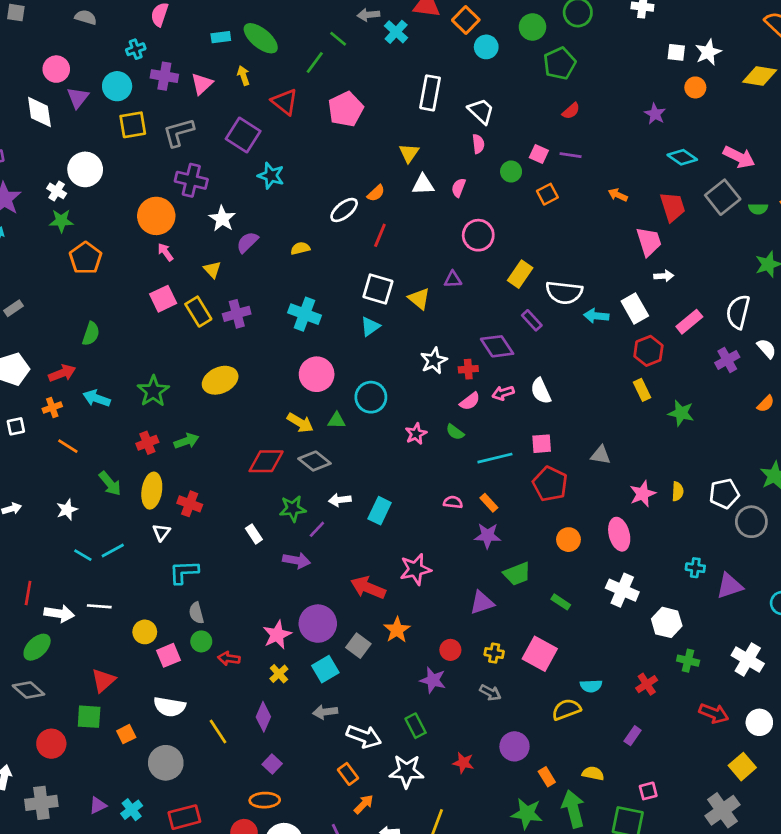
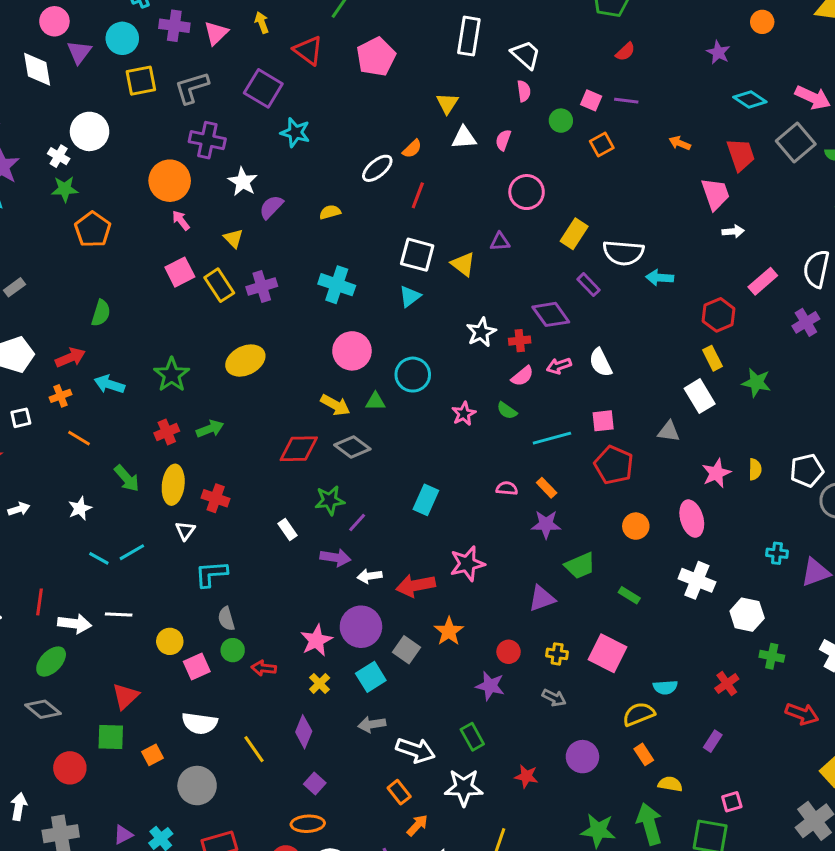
white rectangle: (635, 308) -> (700, 396), moved
white arrow: (340, 500) -> (370, 576), moved
red arrow: (368, 588) -> (416, 585), turned -32
orange rectangle: (547, 777) -> (644, 754), moved

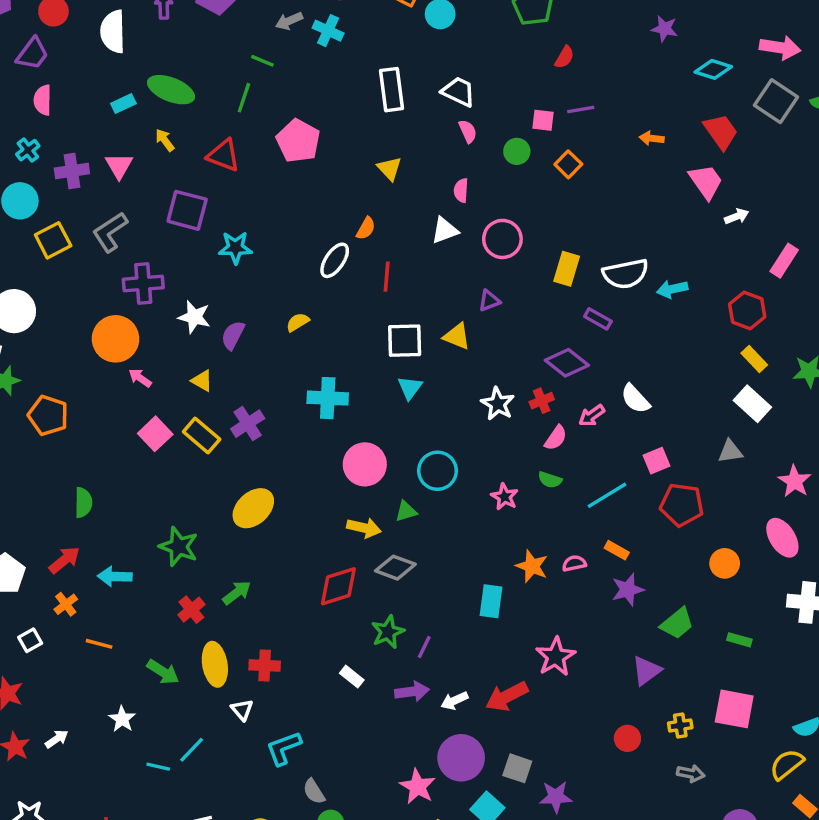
white triangle: (464, 138) -> (445, 230), moved
orange star: (449, 631) -> (532, 566), moved
purple star: (490, 686) -> (556, 797), moved

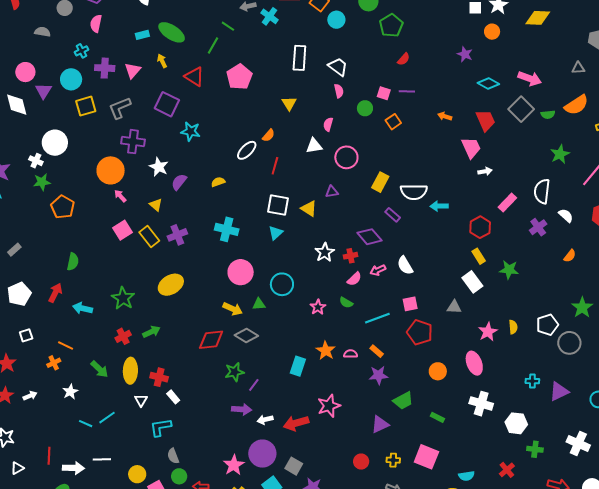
red arrow: (64, 560) -> (55, 293), turned -36
orange cross: (66, 604) -> (54, 363), moved
white rectangle: (352, 677) -> (173, 397), moved

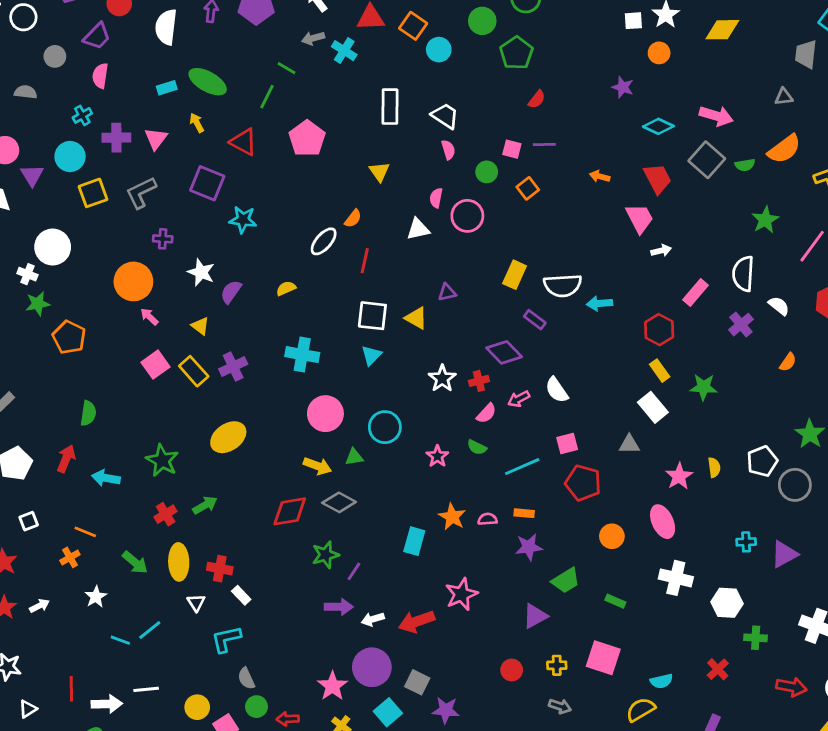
purple cross: (133, 142) -> (163, 239), size x0.6
pink circle: (346, 157) -> (467, 216), moved
orange rectangle: (377, 351) -> (524, 513), turned -32

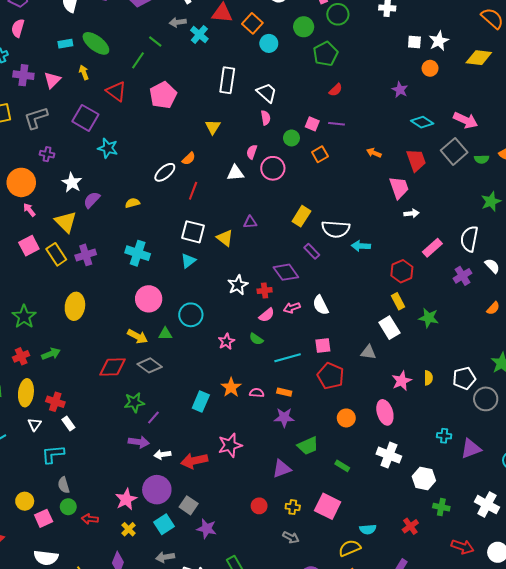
yellow triangle: (200, 326) -> (66, 222), size x1.6
yellow ellipse: (228, 437) -> (75, 306), turned -55

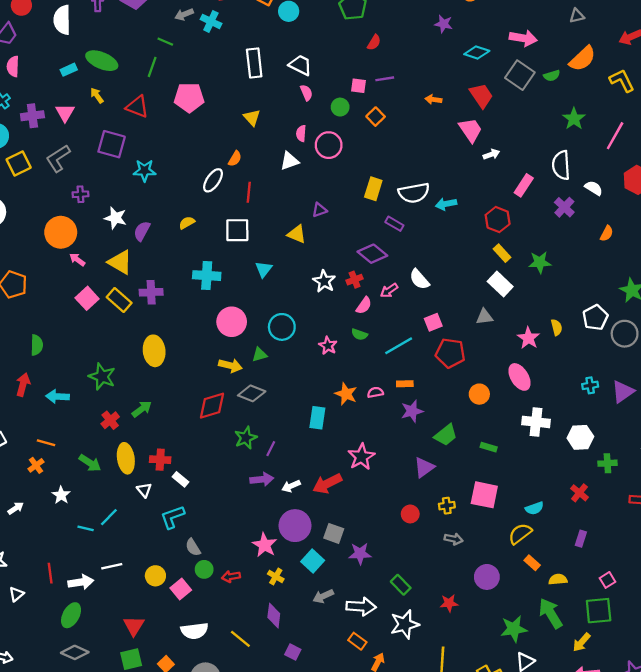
pink pentagon: (163, 95) -> (189, 97), turned -30
white square: (193, 232) -> (237, 230), moved
purple cross: (86, 255) -> (151, 292), turned 30

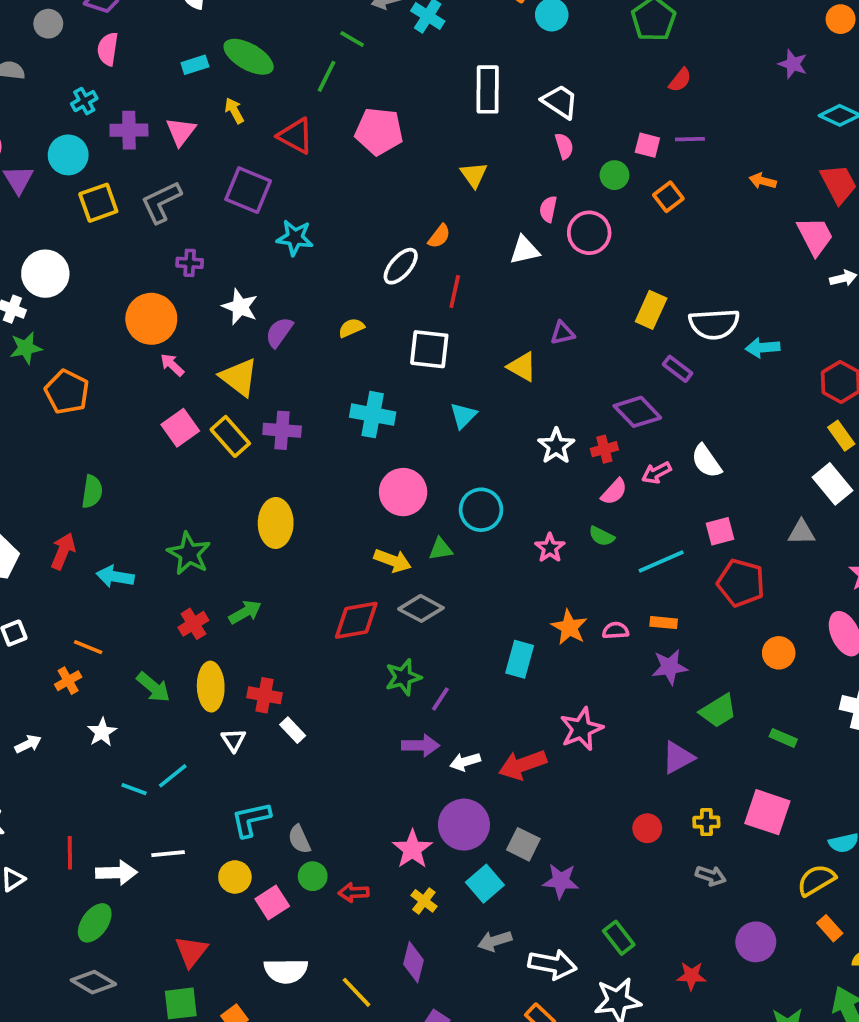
cyan L-shape: (172, 517) -> (251, 819), moved

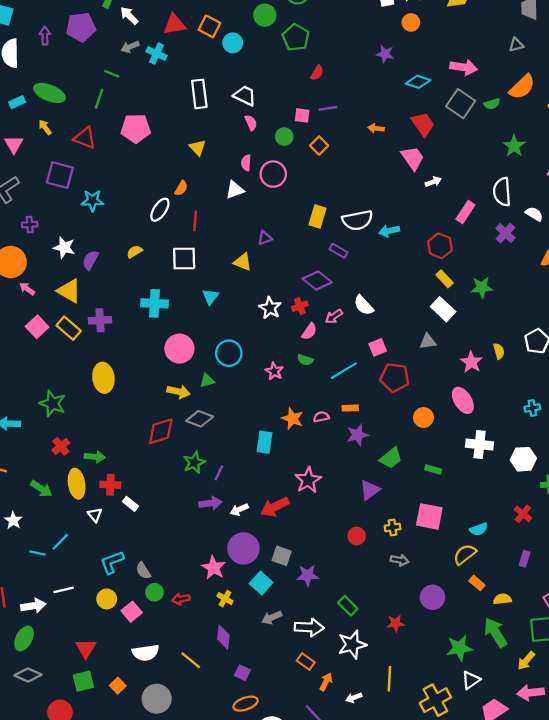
green arrow: (245, 612) -> (95, 457), moved, turned 42

